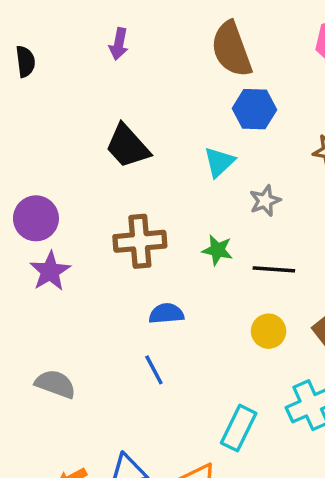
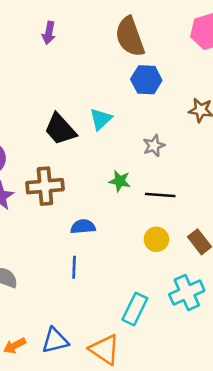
black trapezoid: (128, 146) -> (60, 129), moved
cyan triangle: (219, 162) -> (101, 119), moved
brown cross: (140, 241) -> (45, 186), moved
blue line: (154, 370) -> (74, 267), turned 30

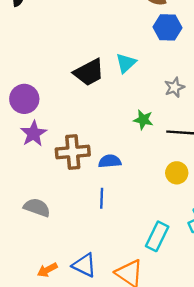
black trapezoid: (60, 129) -> (89, 72), turned -76
brown cross: (45, 186) -> (73, 152), moved
blue triangle: (55, 341) -> (84, 265), turned 40

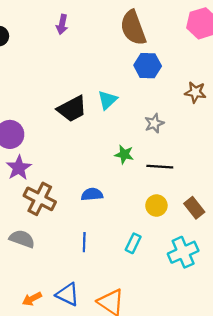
brown cross: (73, 152) -> (40, 199), moved, turned 32
blue line: (102, 198) -> (84, 242), moved
cyan rectangle: (157, 236) -> (133, 243), moved, size x0.7

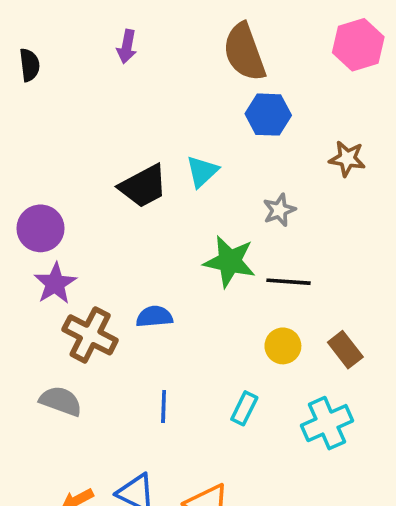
green star: (124, 154) -> (230, 261), size x1.6
blue semicircle: (92, 194) -> (154, 317), moved

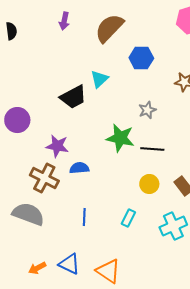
brown semicircle: (244, 52) -> (109, 28), moved, turned 64
cyan triangle: (202, 171) -> (99, 79), moved
purple star: (55, 283) -> (57, 146), moved, turned -30
gray semicircle: (61, 401) -> (28, 214), size x1.4

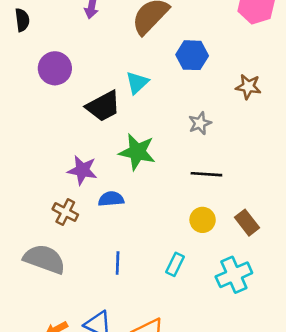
purple circle: (17, 120) -> (55, 68), moved
green star: (120, 138) -> (137, 152), moved
brown cross: (44, 178) -> (65, 212), size x0.7

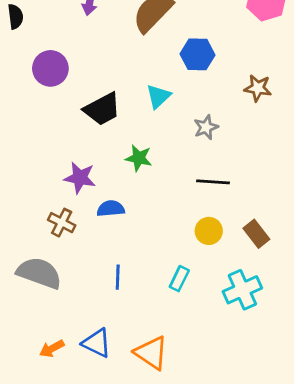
cyan triangle: (137, 83) -> (158, 96), moved
green star: (137, 152) -> (139, 158), size x0.7

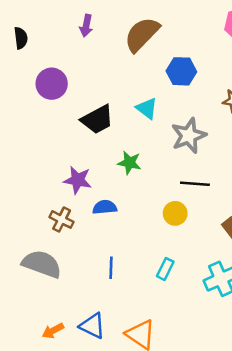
cyan triangle: (158, 96) -> (147, 108), turned -40
gray star: (206, 127) -> (189, 136), size x1.6
yellow circle: (209, 231) -> (175, 213), moved

